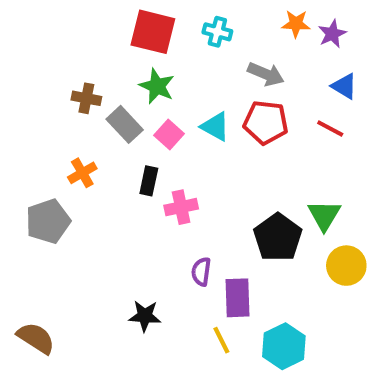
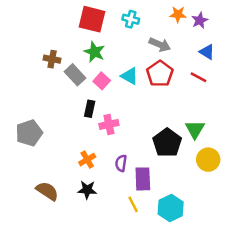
red pentagon: (266, 122) -> (160, 74), turned 30
orange cross: (82, 173) -> (87, 160), moved
brown semicircle: (36, 338) -> (47, 191), moved

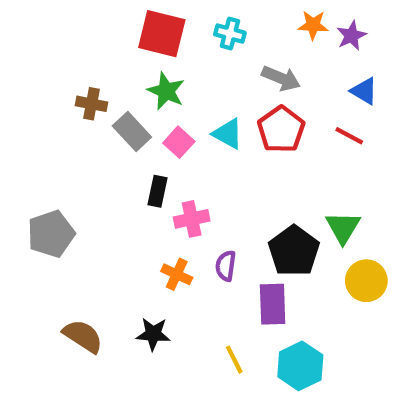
orange cross: (87, 160) -> (177, 274), moved, turned -35
purple semicircle: (121, 163) -> (226, 266), moved
purple rectangle: (143, 179) -> (273, 304), moved

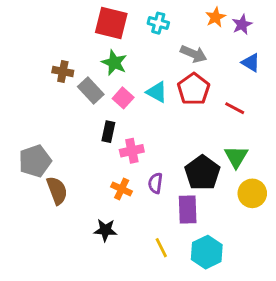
orange star: (313, 25) -> (216, 17), turned -30
red line: (349, 136) -> (235, 108), moved
brown semicircle: (83, 336) -> (57, 190), moved, turned 36

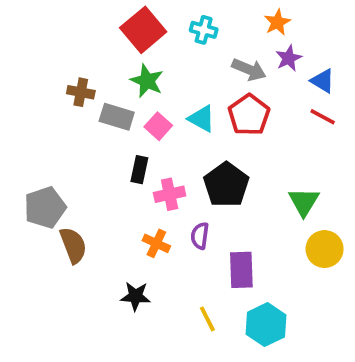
red square: (111, 23) -> (143, 30), turned 36
purple star: (242, 24) -> (289, 58), moved
gray rectangle: (91, 91) -> (117, 117), turned -30
red line: (235, 108) -> (323, 117), moved
black pentagon: (202, 173) -> (226, 185), moved

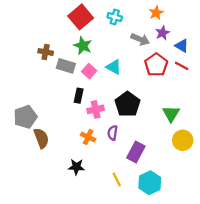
red pentagon: (249, 115) -> (156, 65), moved
purple rectangle: (241, 270) -> (136, 152), turned 30

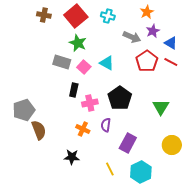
brown cross: (46, 52) -> (44, 15), moved
yellow circle: (183, 140) -> (172, 145), moved

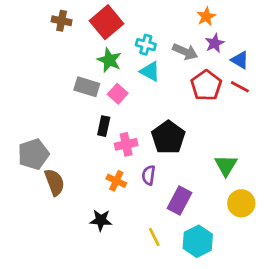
cyan cross: (108, 16) -> (146, 45), moved
cyan triangle: (107, 63) -> (150, 71), moved
green triangle: (161, 107) -> (226, 165), moved

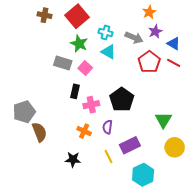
purple rectangle: (179, 200) -> (130, 145), turned 36
yellow line: (154, 237) -> (109, 156), moved

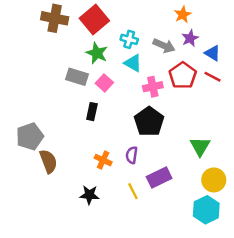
brown cross: (44, 15) -> (55, 18), size x1.5
pink cross: (91, 105) -> (153, 87), moved
cyan hexagon: (143, 175) -> (206, 210), moved

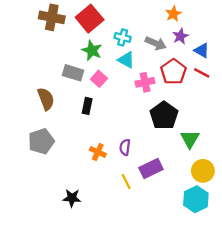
black pentagon: (149, 121) -> (164, 115), moved
gray pentagon: (30, 136) -> (41, 141), moved
brown semicircle: (48, 161) -> (46, 99), moved
black star: (89, 195) -> (72, 198), moved

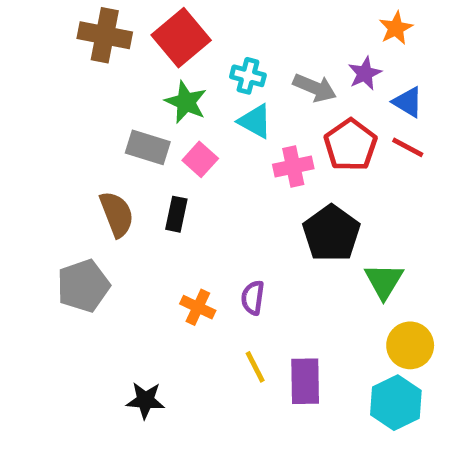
orange star: (173, 14) -> (396, 28), moved
brown semicircle: (46, 99) -> (117, 214), moved
purple rectangle: (151, 168) -> (305, 381), moved, turned -65

